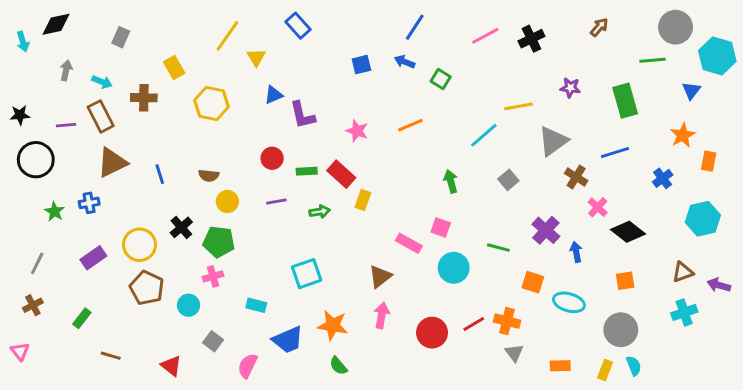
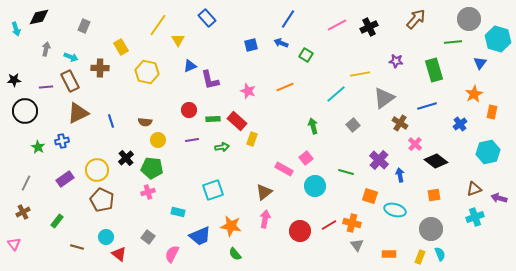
brown arrow: (599, 27) -> (416, 19), size x1.5
pink square: (441, 227) -> (306, 158), turned 32
cyan circle: (189, 305) -> (106, 237), moved

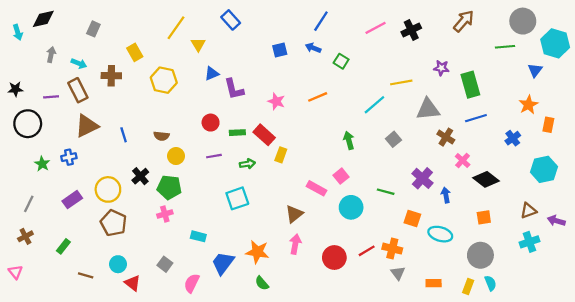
green rectangle: (434, 70) -> (470, 85), moved
gray triangle: (384, 98) -> (428, 109), turned 30
cyan square: (213, 190) -> (237, 198), moved
blue trapezoid: (200, 236) -> (223, 263), turned 150

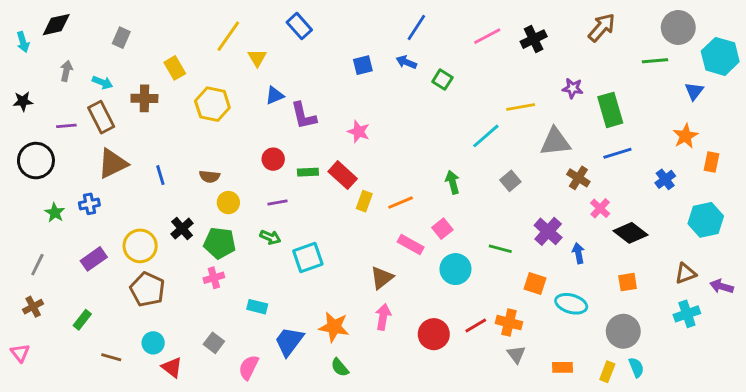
black star: (15, 89) -> (23, 101), moved
orange line: (318, 97) -> (400, 203), moved
green arrow: (247, 164) -> (270, 237), moved, turned 32

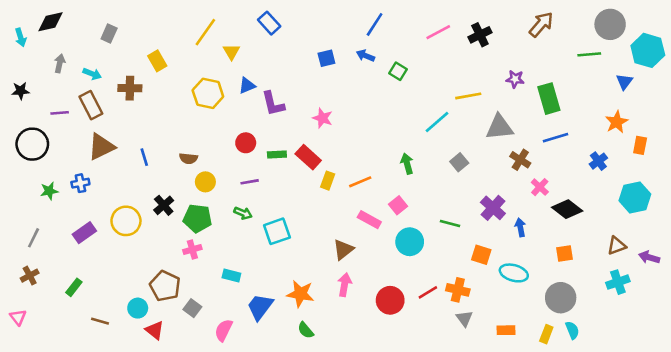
yellow hexagon: (212, 104) -> (208, 93), moved
green star: (55, 213) -> (49, 191), turned 30
brown pentagon: (147, 289) -> (165, 286), moved

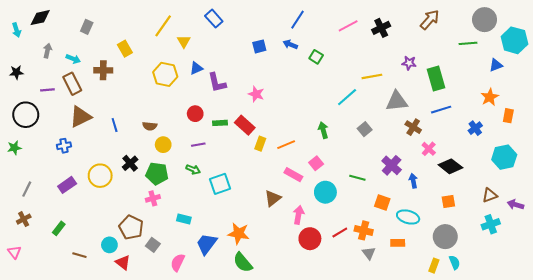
blue triangle: (624, 82) -> (496, 65), turned 32
green star: (49, 191) -> (14, 148), moved
pink arrow: (345, 285) -> (299, 215), moved
green semicircle: (306, 330) -> (243, 262), size x1.5
orange rectangle: (506, 330) -> (398, 243), moved

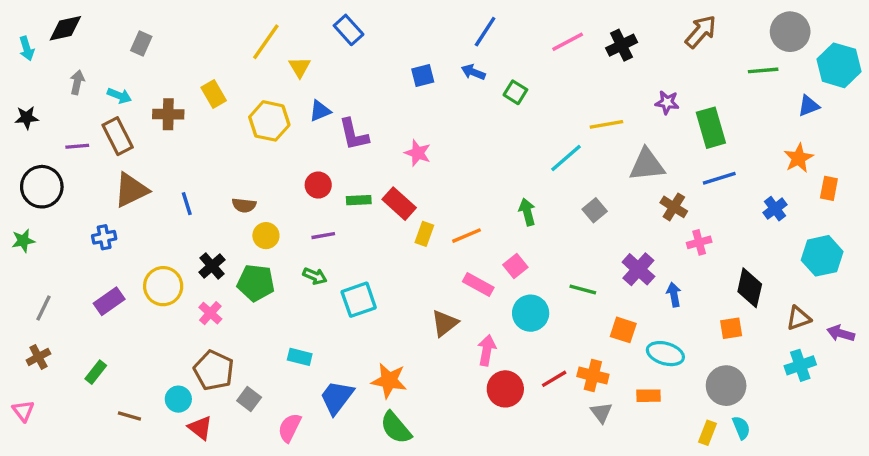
yellow rectangle: (125, 49) -> (214, 94), moved
pink cross: (429, 149) -> (699, 242), turned 32
black diamond: (450, 166) -> (750, 288), moved, turned 65
pink cross: (153, 198) -> (210, 313), moved, turned -32

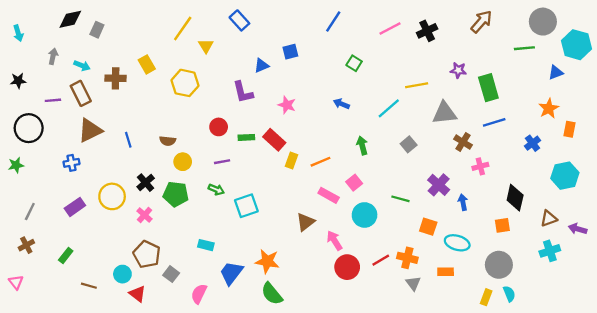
black diamond: (65, 28) -> (70, 19), moved
blue arrow: (473, 72) -> (341, 104), moved
blue triangle: (320, 111) -> (261, 66), moved
pink arrow: (487, 350) -> (334, 240), turned -42

